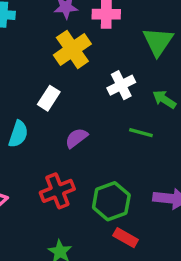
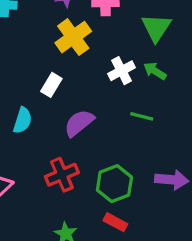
green arrow: (164, 99) -> (155, 71), moved
purple semicircle: (76, 138) -> (79, 123), size x1.4
red rectangle: (126, 238) -> (115, 222), moved

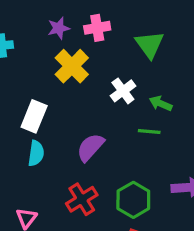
green arrow: (155, 71) -> (161, 104), moved
white rectangle: (51, 85) -> (34, 116), moved, size x1.4

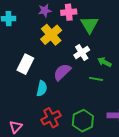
green triangle: (150, 45) -> (89, 25), moved
purple semicircle: (90, 147) -> (62, 72), moved
cyan semicircle: (36, 153) -> (42, 88), moved

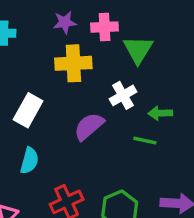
yellow cross: (51, 35) -> (73, 63), turned 35
green arrow: (104, 62) -> (160, 113), turned -32
cyan semicircle: (42, 88) -> (29, 161), moved

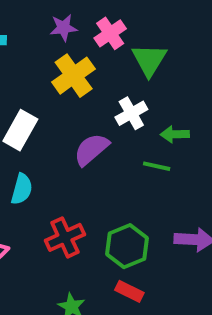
pink cross: (105, 27) -> (110, 33), turned -32
yellow cross: (73, 63) -> (74, 76), turned -33

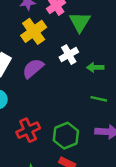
purple semicircle: (91, 149) -> (33, 68), moved
green line: (157, 166) -> (99, 99), moved

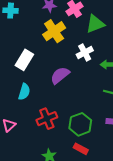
green triangle: (80, 22) -> (95, 24), turned 36
purple semicircle: (33, 68) -> (60, 75), moved

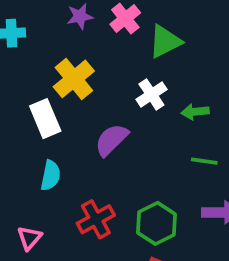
yellow cross: (54, 31) -> (74, 79), moved
white rectangle: (24, 60) -> (45, 119), turned -48

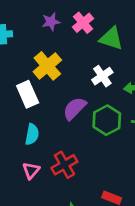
green triangle: (165, 41) -> (111, 39), turned 45
green hexagon: (156, 223) -> (107, 120), moved
pink triangle: (29, 238) -> (31, 170), moved

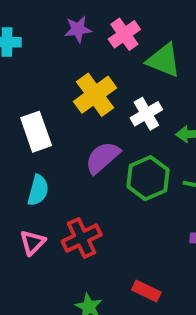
yellow cross: (47, 66) -> (95, 95), moved

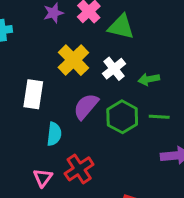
white rectangle: (36, 132) -> (33, 94), turned 36
cyan semicircle: (38, 190) -> (54, 134), moved

